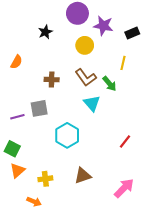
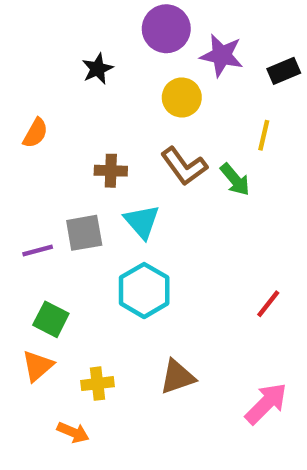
cyan triangle: (92, 103) -> (142, 222), moved
green square: (12, 149) -> (51, 319), moved

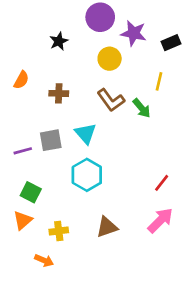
brown cross: (111, 171) -> (59, 93), moved
pink arrow: (266, 404) -> (160, 220), moved

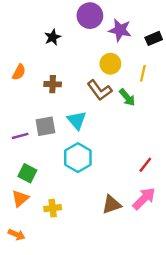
yellow circle: (110, 59) -> (110, 64), moved
brown triangle: (107, 227) -> (112, 205), moved
orange arrow: (44, 260) -> (17, 235), moved

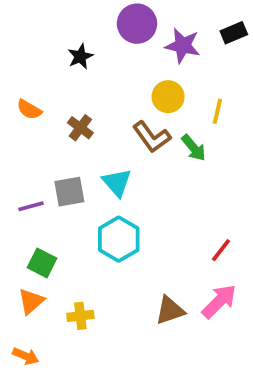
black rectangle: (154, 38) -> (234, 33), moved
orange semicircle: (19, 72) -> (29, 109), turned 91
brown cross: (53, 84) -> (80, 128), turned 35

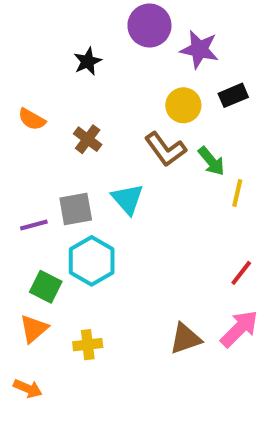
black rectangle: (234, 33) -> (233, 95), moved
yellow line: (217, 111) -> (237, 193), moved
cyan hexagon: (119, 239) -> (92, 261), moved

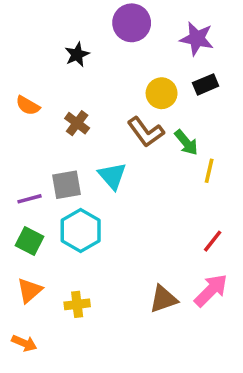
purple star: (199, 49) -> (197, 39), moved
green square: (46, 287) -> (30, 241), moved

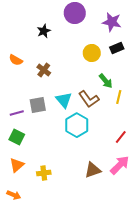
brown L-shape: (146, 132) -> (89, 99), moved
cyan hexagon: (81, 230) -> (77, 125), moved

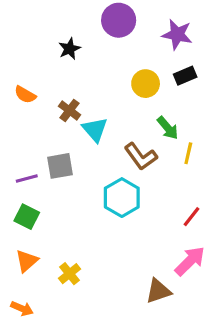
cyan triangle: (64, 100) -> (95, 129), moved
brown triangle: (93, 170) -> (158, 291), moved
yellow cross: (44, 173) -> (70, 274), turned -32

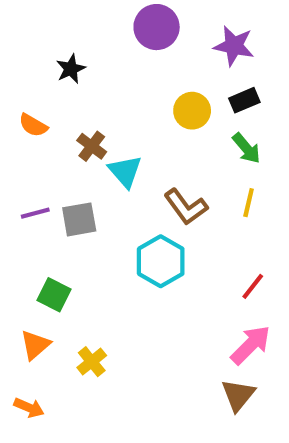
black star: (70, 49) -> (71, 69), moved
green arrow: (168, 128) -> (246, 148), moved
purple line: (27, 179) -> (35, 213), moved
green square: (27, 217) -> (54, 295), moved
brown triangle: (158, 291) -> (238, 395), moved, turned -32

